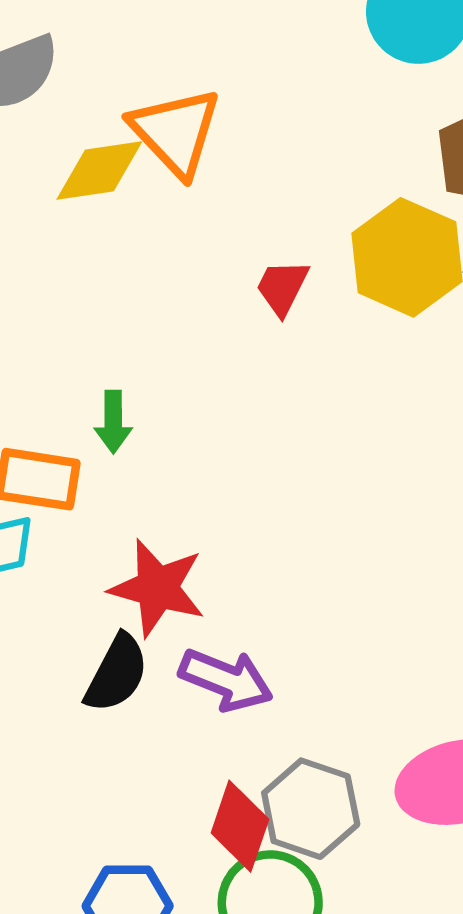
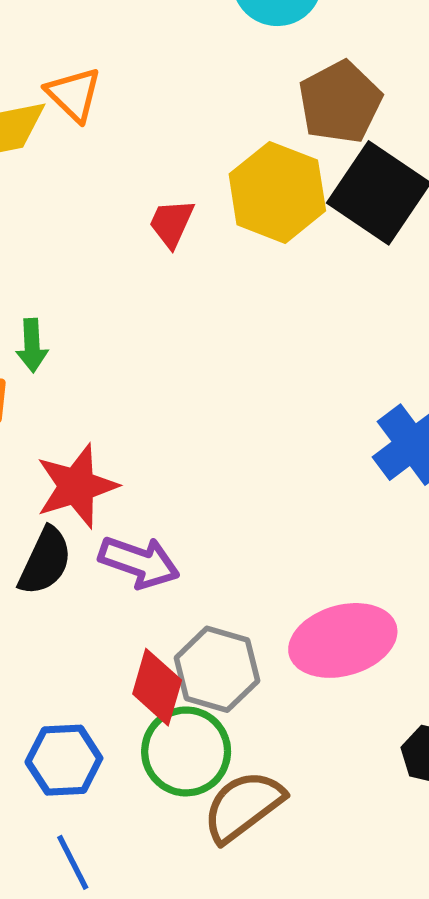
orange triangle: (176, 132) -> (74, 94), size x0.7
red star: (157, 588) -> (77, 486), turned -30

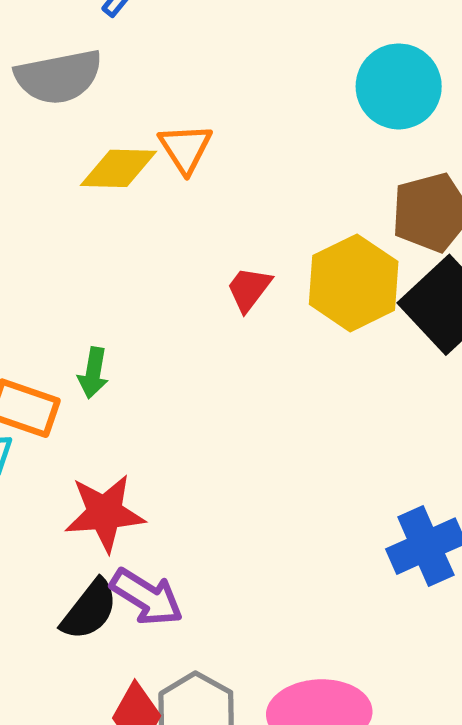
black semicircle: (45, 561) -> (89, 610), moved

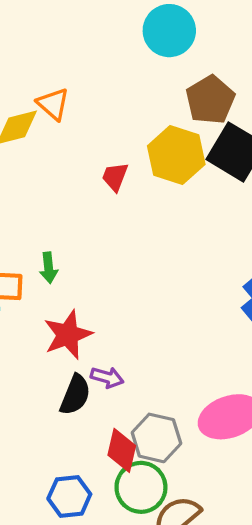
green arrow: (93, 373) -> (49, 268), moved
purple arrow: (147, 597) -> (107, 377), size x0.7

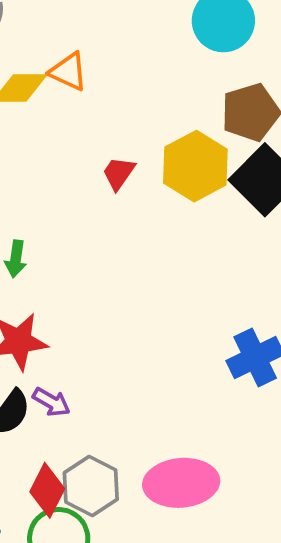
orange triangle: (53, 104) -> (68, 72), turned -30

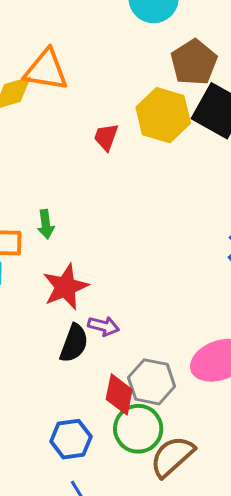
orange triangle: (68, 72) -> (46, 70), size x1.4

